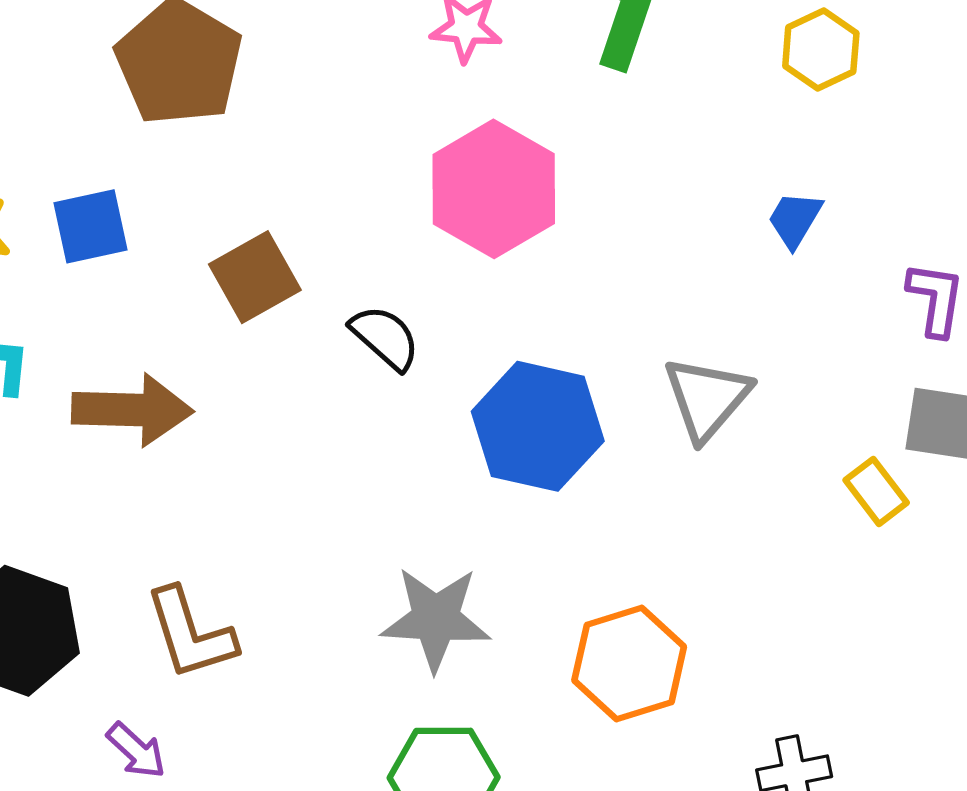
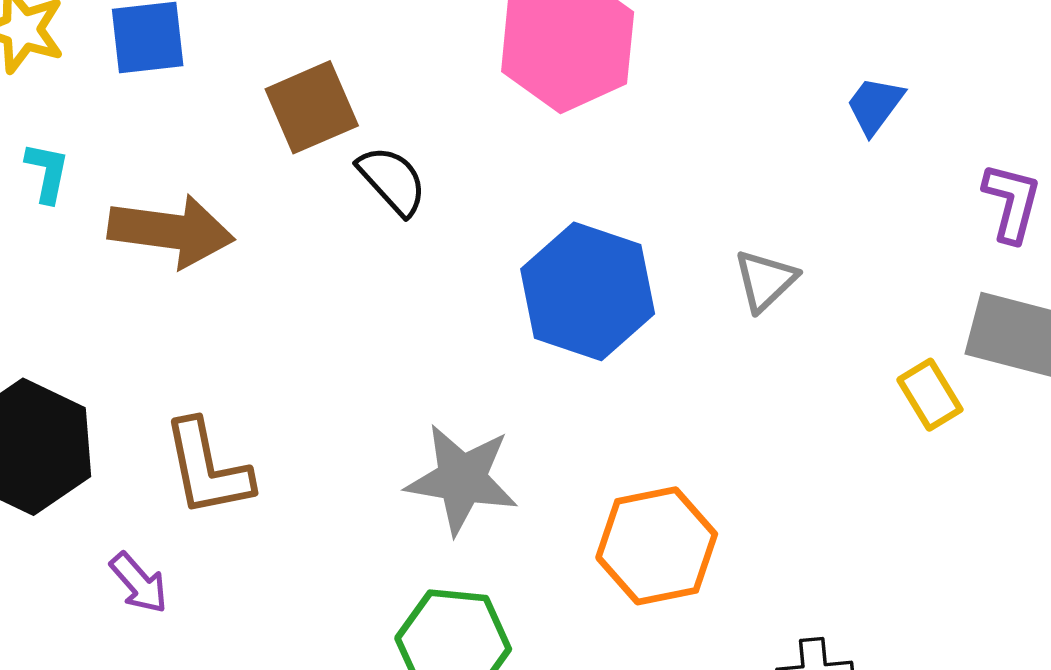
black semicircle: (385, 337) -> (392, 180), moved
gray triangle: (707, 398) -> (765, 280), size x0.7

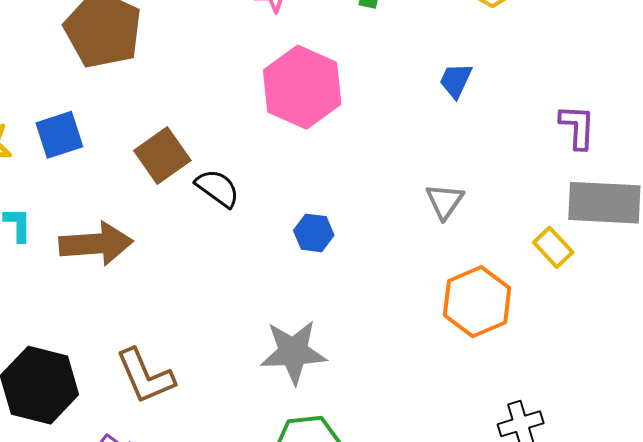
blue trapezoid: (875, 105) -> (456, 80), moved
blue hexagon: (588, 291) -> (314, 233), moved, size x0.5
orange hexagon: (657, 546) -> (477, 302), moved

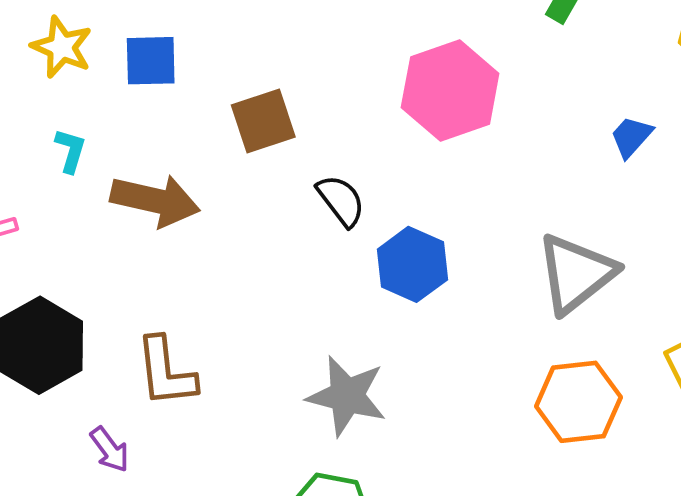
black semicircle: (217, 188) -> (341, 201), moved
gray triangle: (445, 201) -> (576, 273), size x1.8
blue hexagon: (314, 233) -> (412, 264), size x1.5

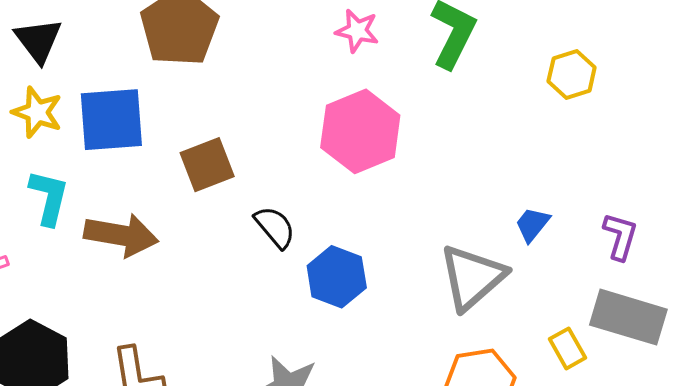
blue square: (151, 61) -> (111, 120), size x1.5
blue trapezoid: (631, 137) -> (532, 224), moved
cyan L-shape: (70, 151) -> (49, 197), size x1.5

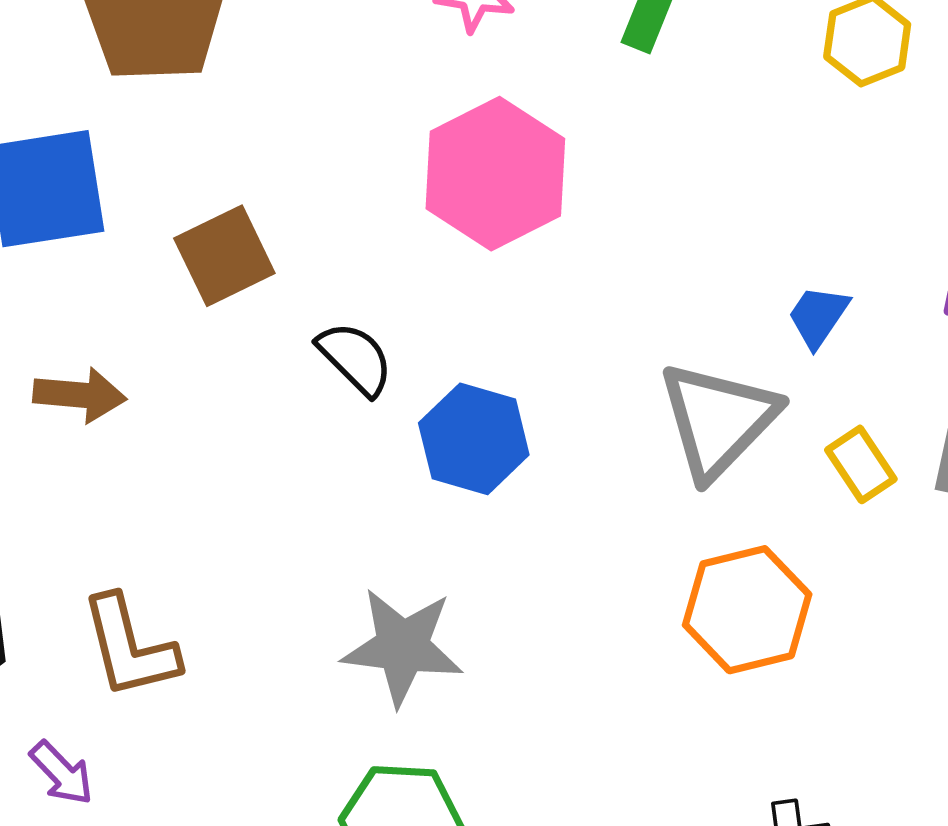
brown arrow: (121, 235) -> (80, 395), size x0.7
yellow rectangle: (568, 348) -> (861, 464), moved

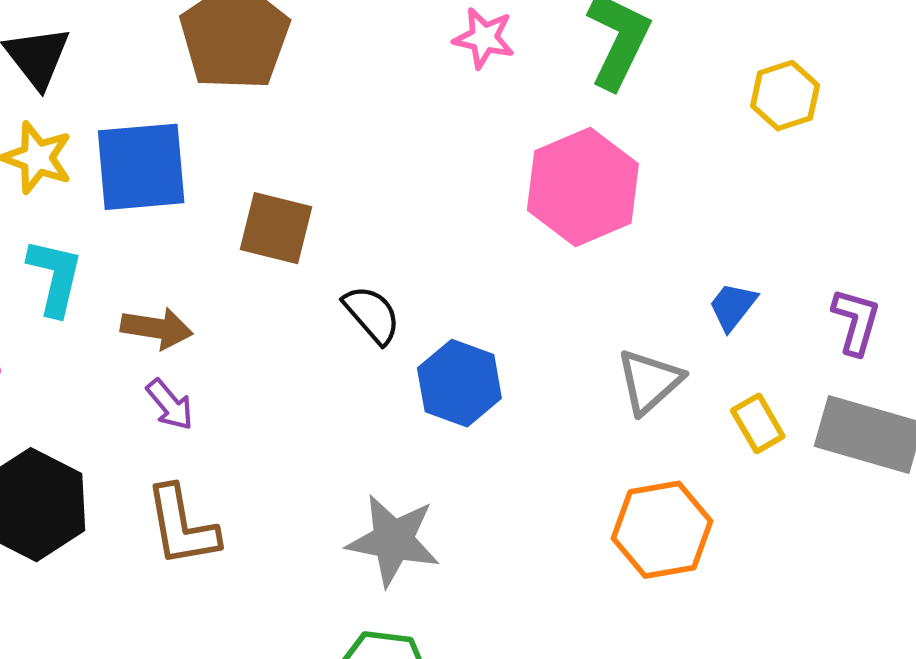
pink hexagon: (495, 174) -> (583, 187), moved
brown square: (224, 256) -> (276, 228), turned 36
gray triangle: (718, 420) -> (649, 381), size x0.7
purple arrow: (62, 773) -> (170, 405), moved

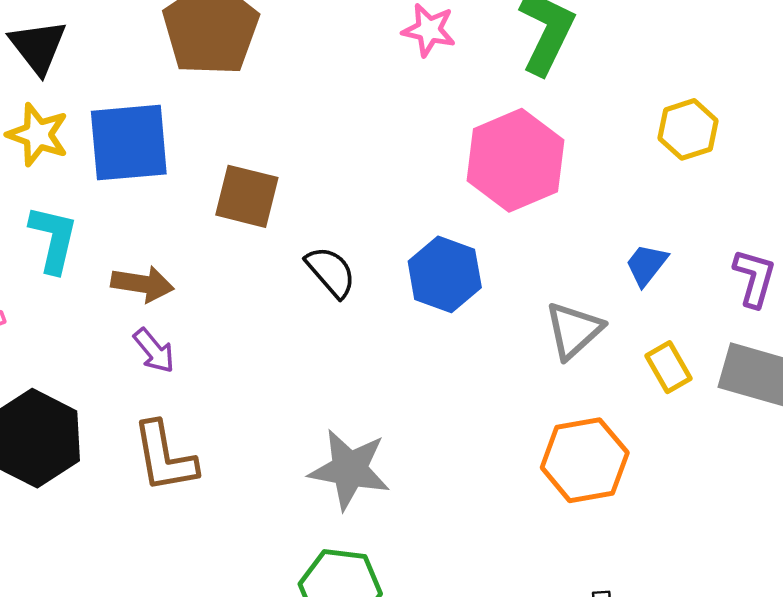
yellow hexagon: (785, 96) -> (688, 129), moved
blue hexagon: (459, 383) -> (445, 274), moved

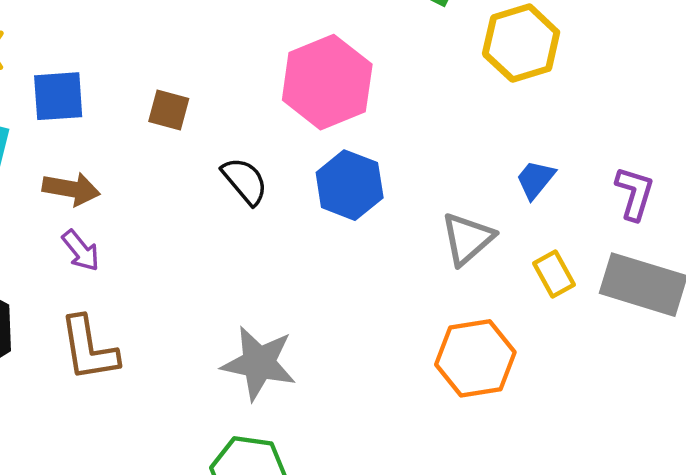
yellow hexagon: (688, 129) -> (521, 43), moved, size x1.4
blue square: (129, 143) -> (58, 96), moved, size x0.7
pink hexagon: (515, 160) -> (327, 82), moved
brown square: (247, 196) -> (169, 110), size x0.7

